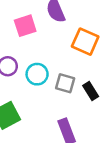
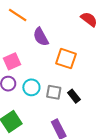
pink square: (25, 26) -> (12, 61), moved

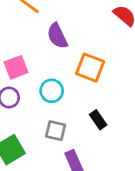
cyan circle: (31, 87) -> (52, 91), moved
gray square: (54, 92) -> (56, 131), moved

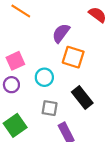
purple semicircle: (57, 36) -> (61, 33), moved, turned 66
black rectangle: (98, 120) -> (82, 97), size x1.5

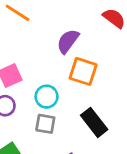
gray square: (50, 108) -> (45, 124), moved

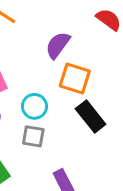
black rectangle: (94, 122) -> (91, 117), moved

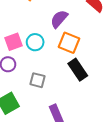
cyan circle: (34, 106) -> (35, 42), moved

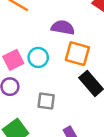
purple semicircle: (59, 19) -> (63, 28), turned 66

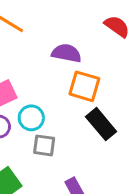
cyan circle: (38, 57) -> (31, 118), moved

